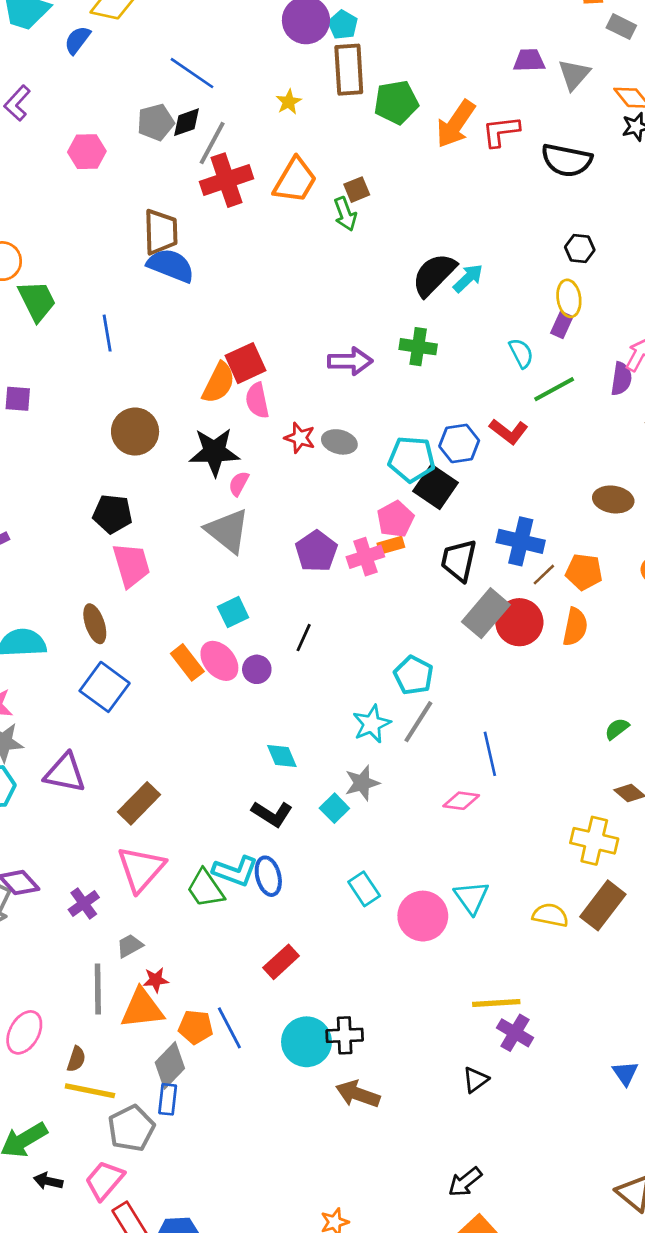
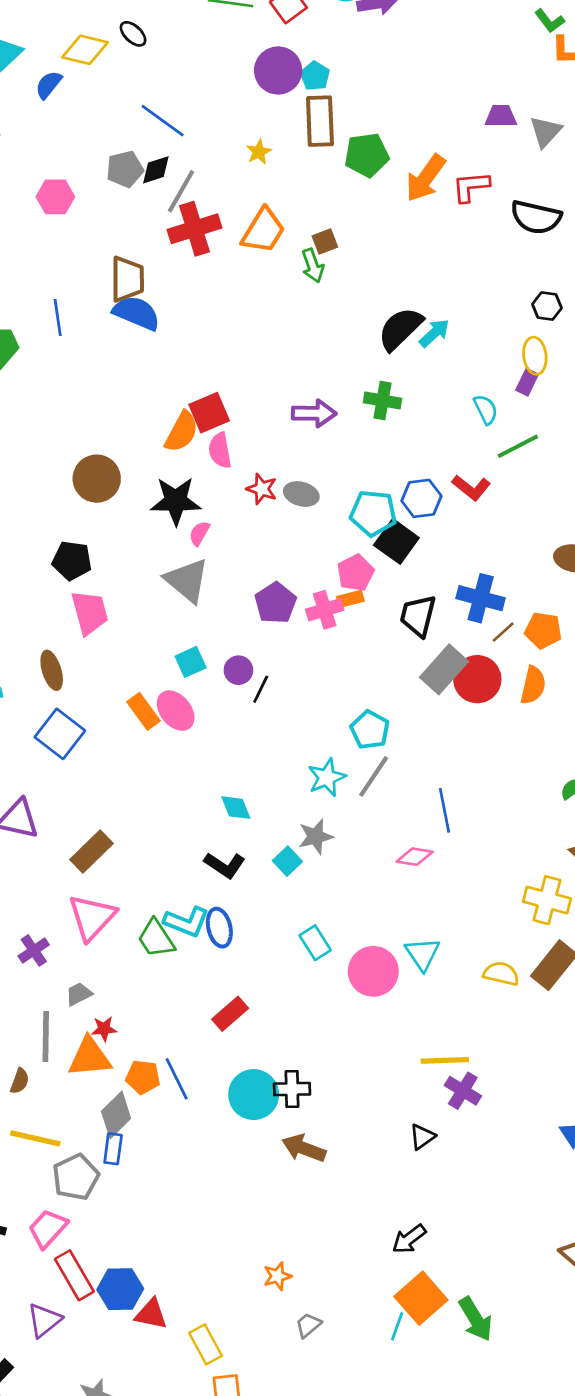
blue line: (107, 333) -> (58, 318), moved
purple circle: (257, 669) -> (238, 670), moved
brown semicircle: (76, 1059) -> (20, 1081), moved

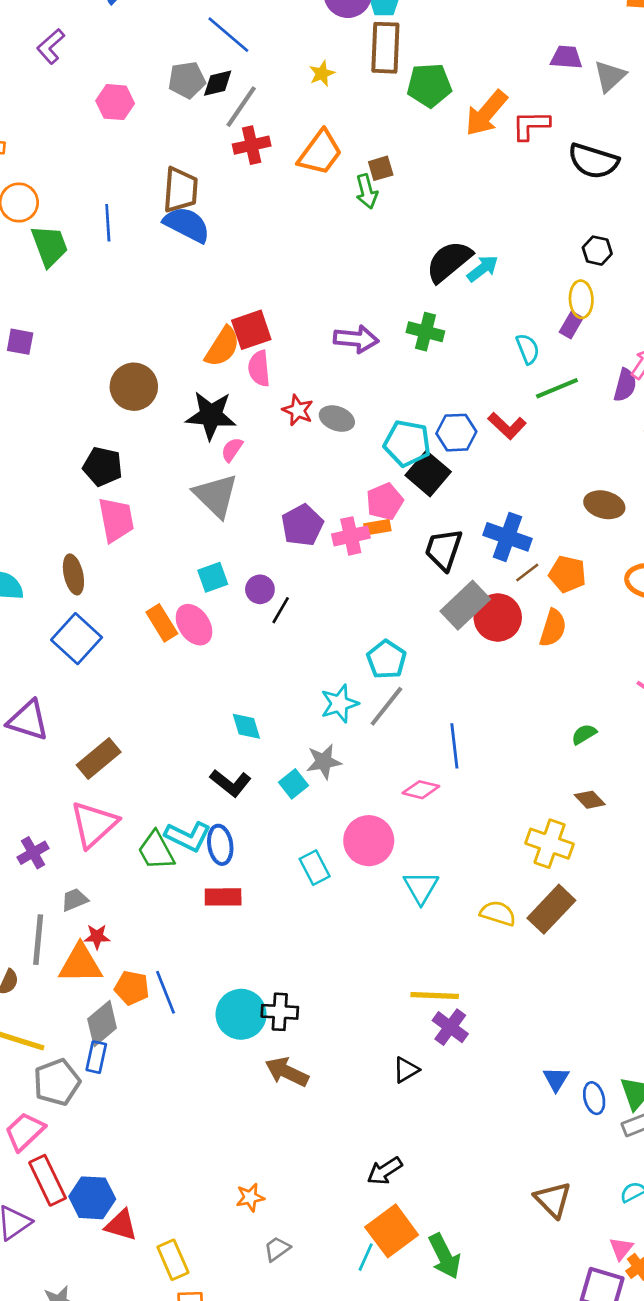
red cross: (195, 229) -> (252, 145), size x0.7
pink circle: (373, 971) -> (369, 841), moved
red rectangle: (230, 1014) -> (223, 897), moved, turned 36

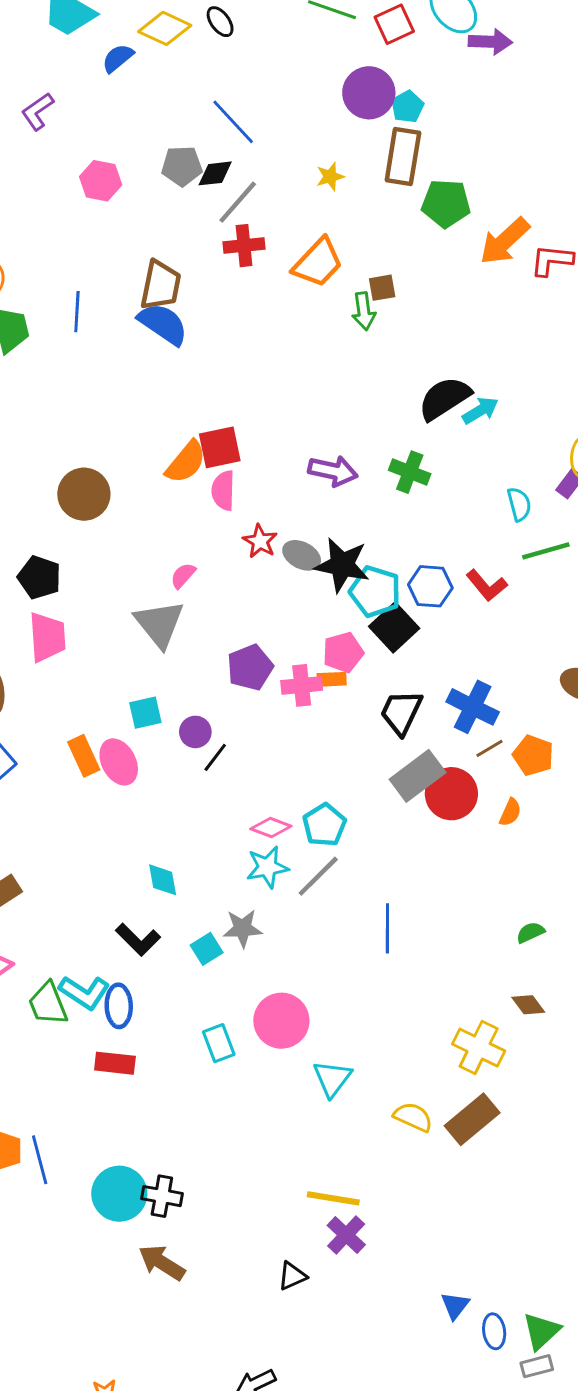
black star: (211, 415) -> (342, 565), moved
orange semicircle: (553, 628) -> (510, 812), size x0.7
pink diamond: (421, 790) -> (271, 828), moved

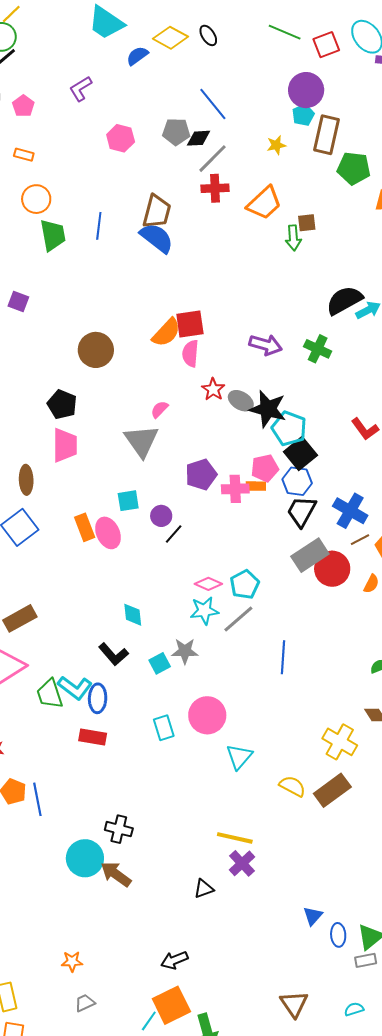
cyan pentagon: (407, 107) -> (303, 115), moved
blue hexagon: (430, 586) -> (297, 481), moved
cyan circle: (119, 1194) -> (85, 858), moved

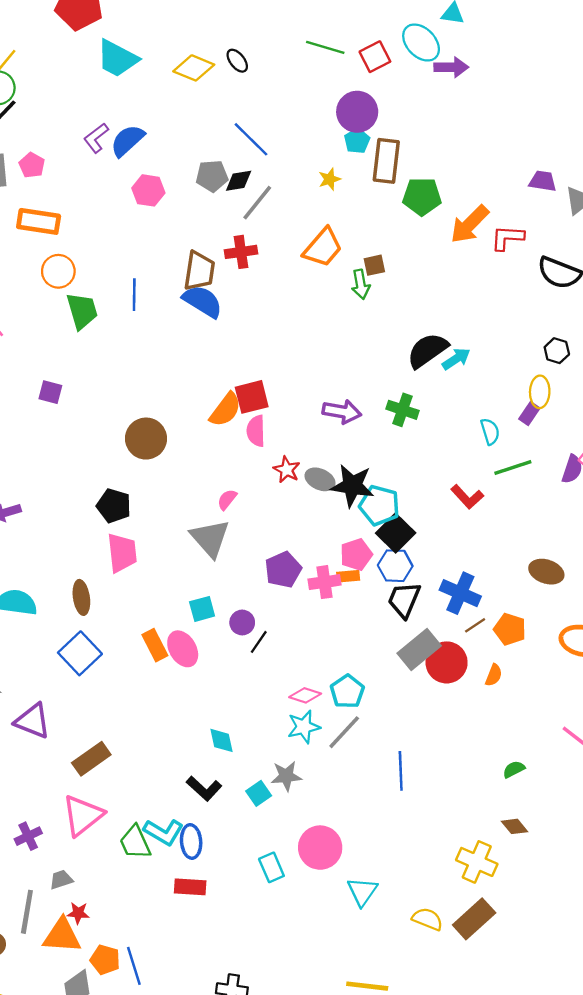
blue semicircle: (137, 56) -> (127, 141), moved, size x1.4
orange rectangle: (24, 155) -> (39, 221), size x1.8
red cross: (215, 188) -> (241, 252), moved

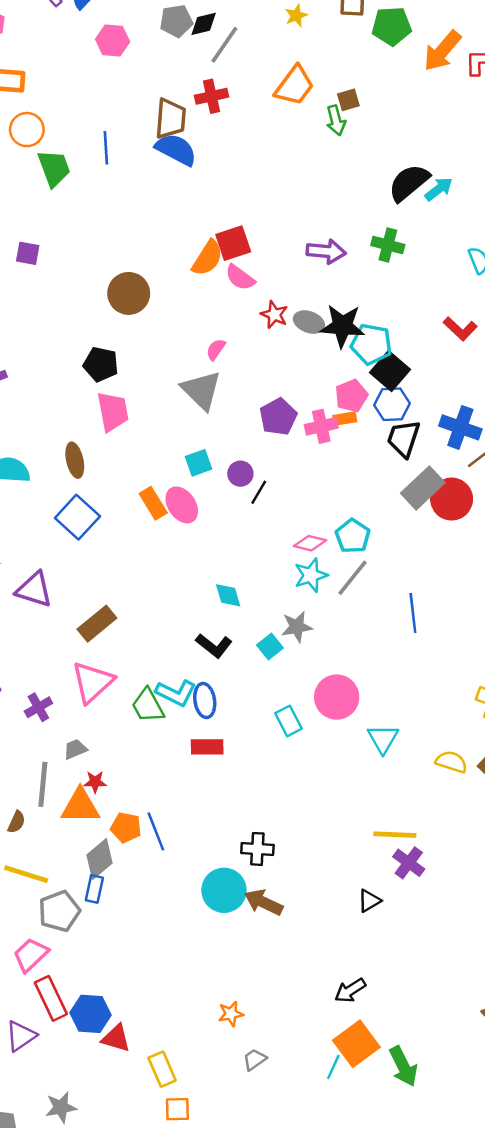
pink semicircle: (256, 431) -> (240, 277), turned -48

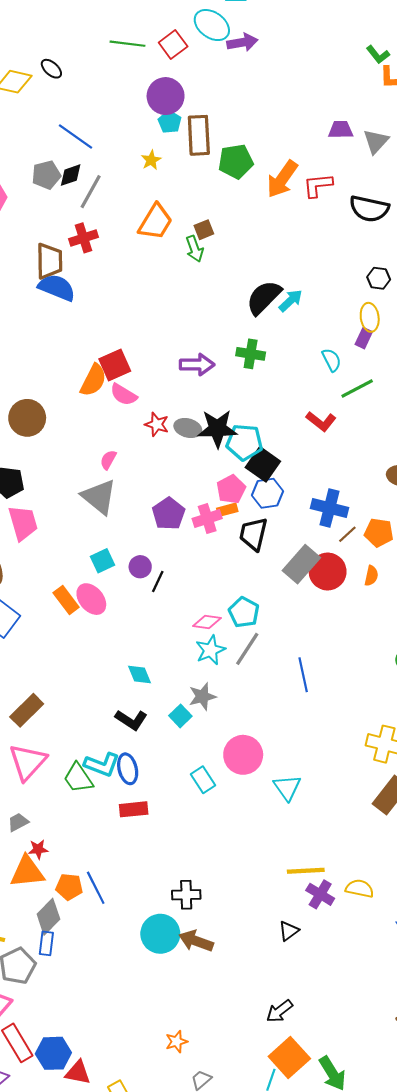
black trapezoid: (404, 438) -> (253, 534), moved
yellow semicircle: (451, 762) -> (360, 889), moved

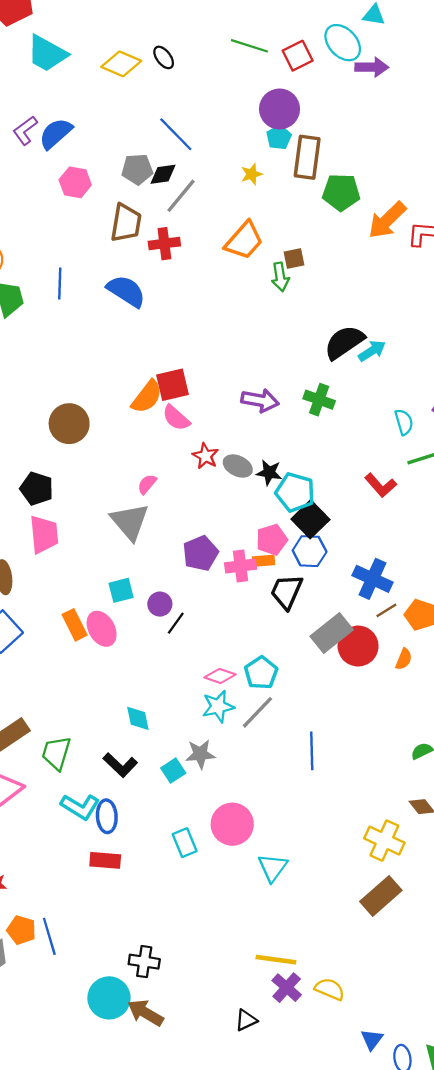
brown trapezoid: (49, 261) -> (126, 223), moved
black star: (217, 429) -> (269, 473), size x0.6
green trapezoid: (78, 778) -> (56, 753), moved, turned 40

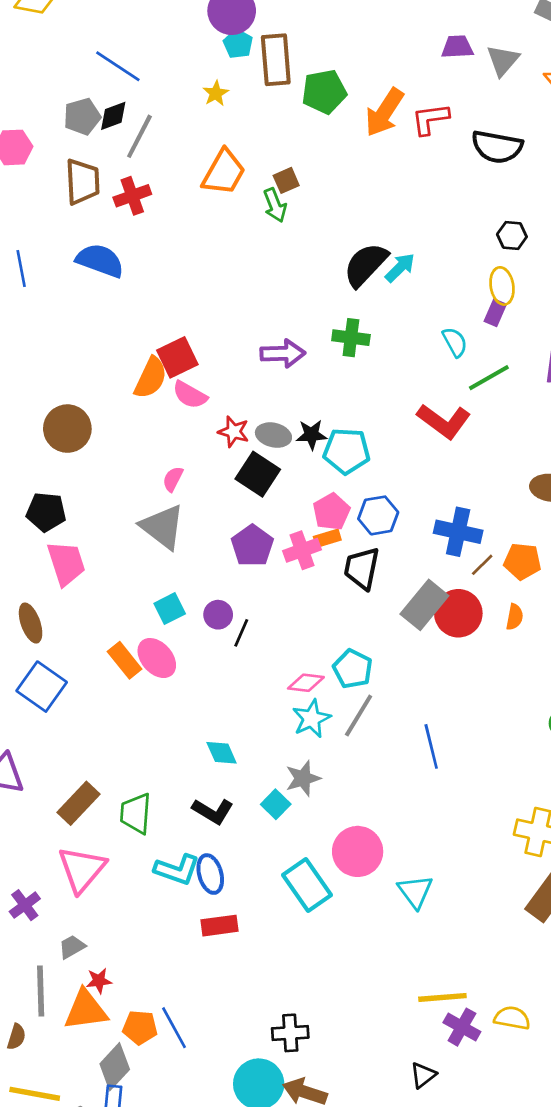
red L-shape: (381, 485) -> (444, 421), size x1.4
black square: (310, 519) -> (258, 474), moved
cyan rectangle: (185, 843) -> (307, 885), size x1.5

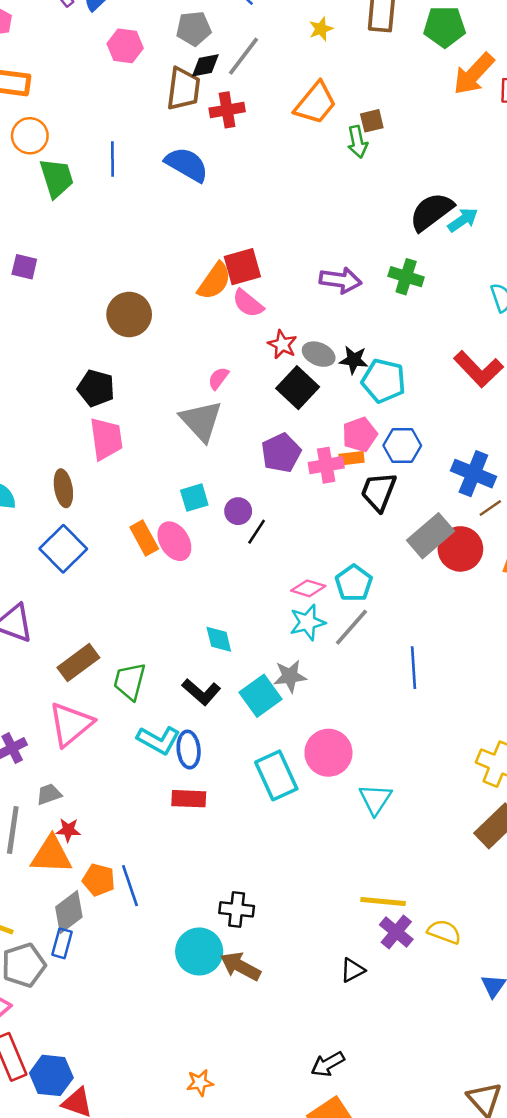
green pentagon: (324, 92) -> (445, 27), moved
black diamond: (113, 116) -> (205, 65), moved
cyan square: (276, 804) -> (260, 696), size x1.5

